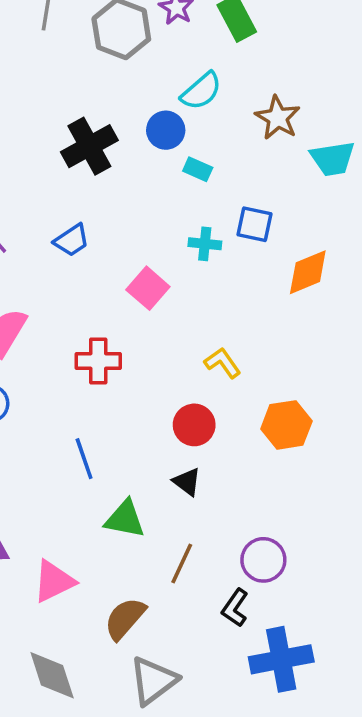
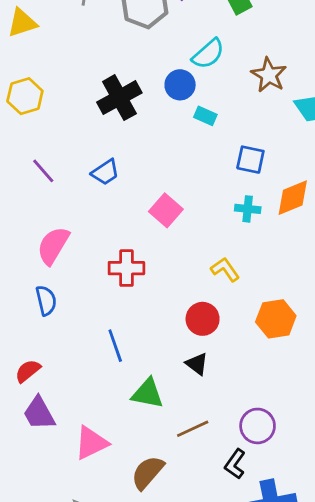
cyan cross: (205, 244) -> (248, 209), moved
brown line: (182, 563) -> (193, 429), turned 40

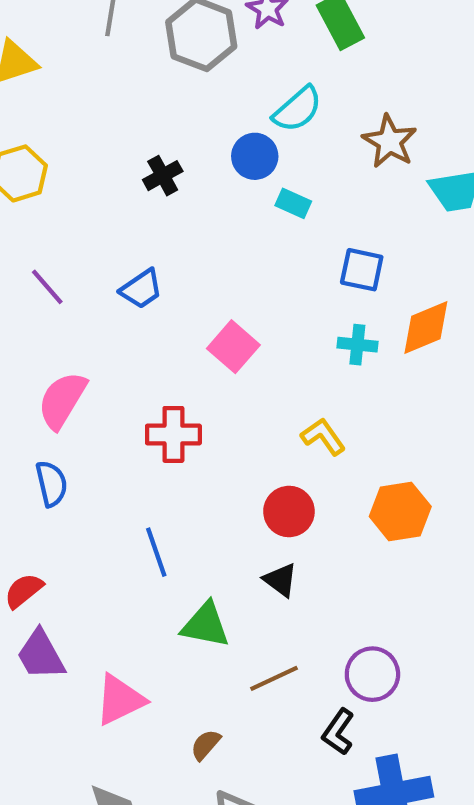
black cross: (119, 98) -> (163, 176), size x0.6
brown semicircle: (148, 472) -> (206, 745), size x0.6

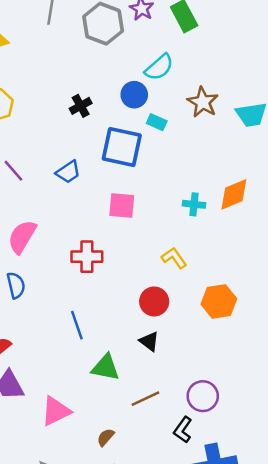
brown star: (390, 141) -> (203, 102), moved
blue square: (362, 270) -> (122, 147), moved, size x1.6
pink square: (233, 347) -> (122, 206), turned -36

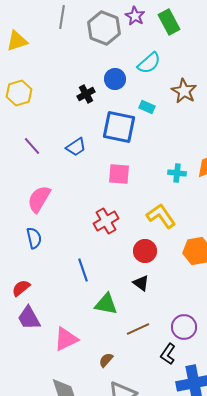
blue circle: (134, 95) -> (115, 79), moved
red cross: (87, 257) -> (106, 221), moved, turned -30
yellow L-shape: (174, 258) -> (161, 216), size x1.4

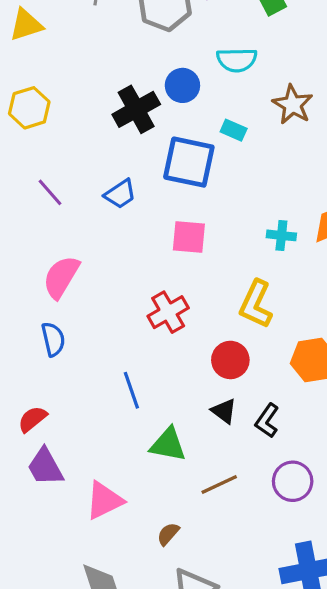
cyan semicircle: (149, 63) -> (237, 60), turned 40
black cross: (86, 94) -> (136, 109), size x1.6
yellow L-shape: (161, 216) -> (256, 304), turned -120
black L-shape: (168, 354) -> (267, 421), moved

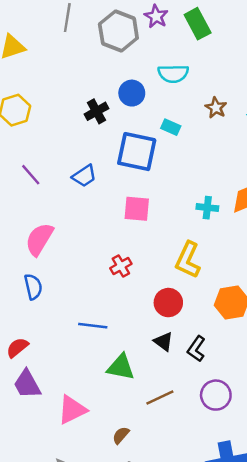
brown star: (293, 105) -> (216, 108), size x0.7
black cross: (136, 109) -> (96, 111), size x0.7
red cross: (168, 312) -> (121, 266), size x0.7
blue line: (131, 390) -> (93, 326), turned -64

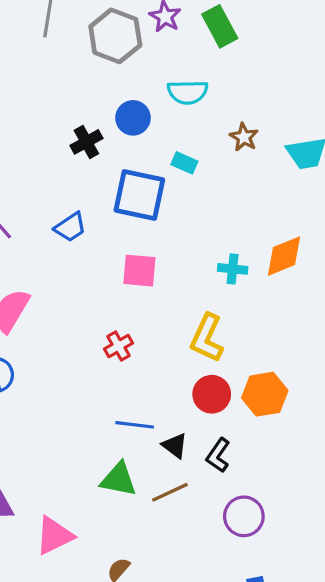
red circle: (168, 303) -> (212, 394), moved
blue line: (93, 326) -> (135, 425), moved
brown line: (160, 398) -> (170, 492), moved

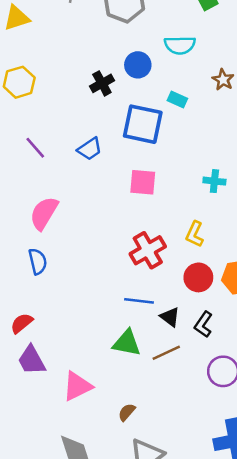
yellow L-shape: (207, 338) -> (195, 234), size x0.7
red cross: (119, 346) -> (148, 250), moved, size x1.6

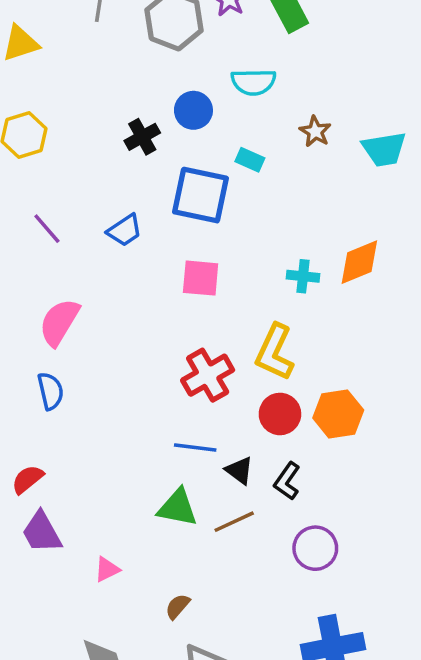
yellow L-shape: (195, 234) -> (275, 352), size x1.5
pink triangle: (77, 386) -> (107, 569), size x0.6

